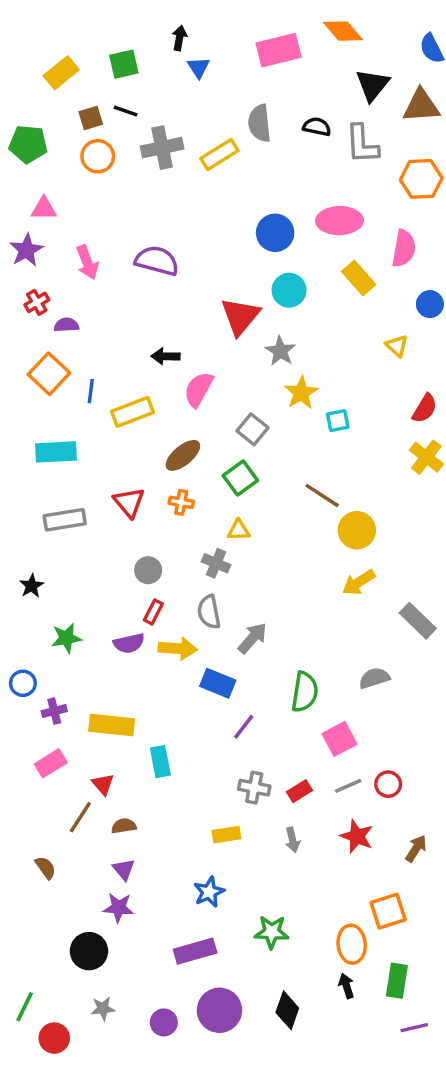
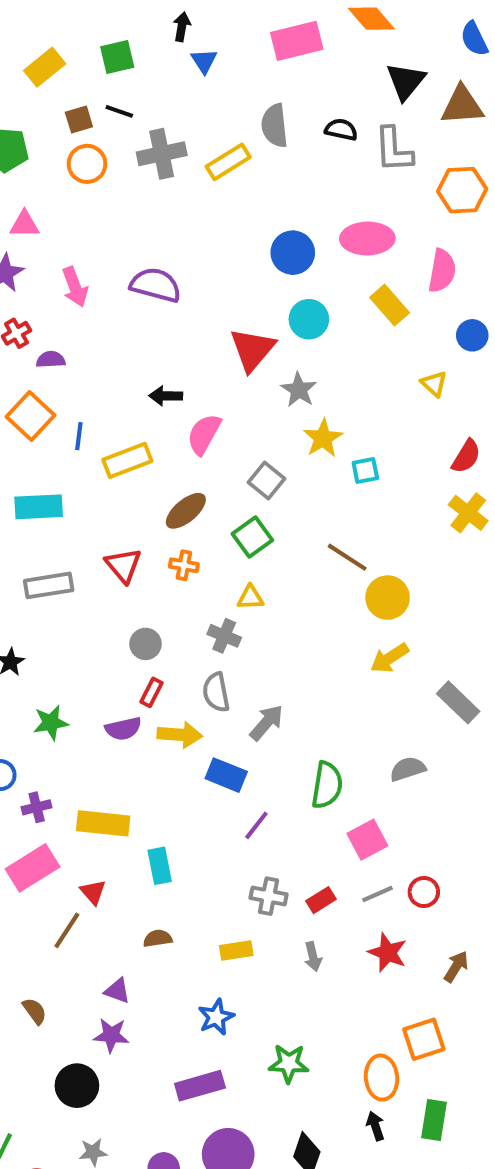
pink rectangle: (51, 763) -> (33, 868), size x1.4
brown semicircle: (124, 826) -> (158, 938), moved
brown semicircle: (46, 868) -> (35, 1011), moved
purple triangle: (124, 869) -> (117, 991), turned -30

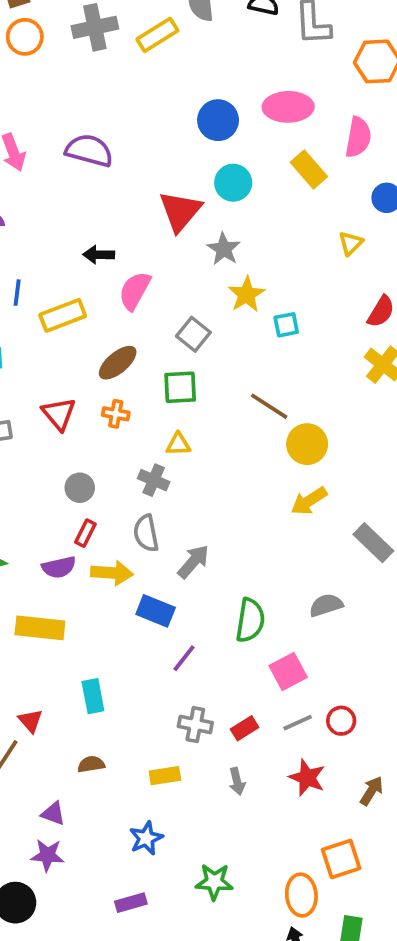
yellow triangle: (434, 384) -> (351, 243), turned 32
green square: (252, 537) -> (180, 387), turned 33
yellow rectangle: (103, 823) -> (40, 628), moved
purple rectangle: (200, 1086) -> (131, 903), size x0.7

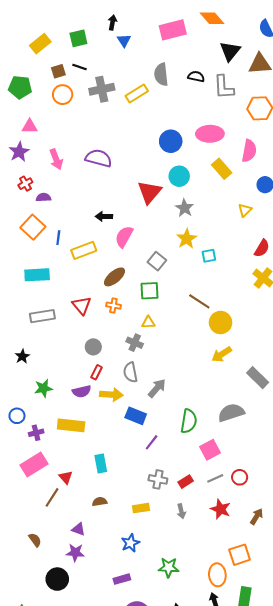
gray star: (224, 249) -> (184, 208), moved
gray semicircle: (326, 605) -> (231, 413), size x1.4

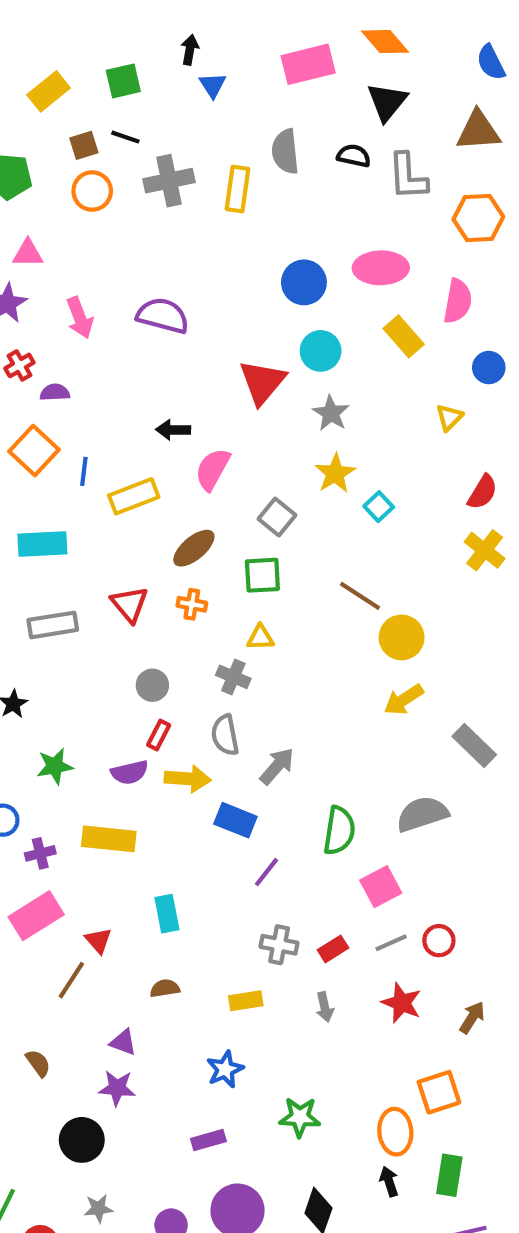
black triangle: (230, 51) -> (387, 102), moved
yellow rectangle: (137, 94) -> (238, 189), turned -50
cyan square: (209, 256) -> (379, 507), turned -32

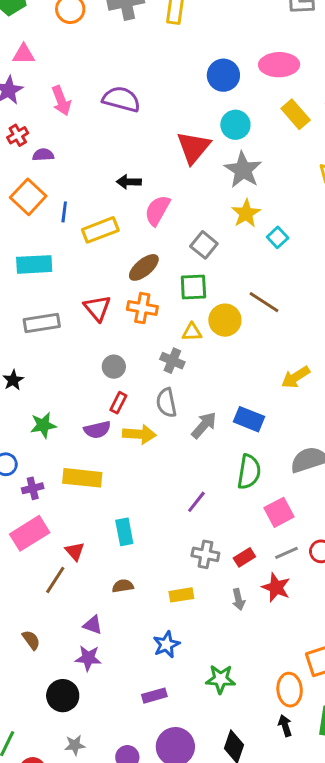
gray star: (331, 413) -> (243, 170), size x1.4
orange cross: (192, 604) -> (142, 308), size x1.4
yellow circle: (402, 637) -> (225, 320), moved
blue rectangle: (235, 820) -> (249, 419), moved
red star: (402, 1003) -> (276, 587), moved

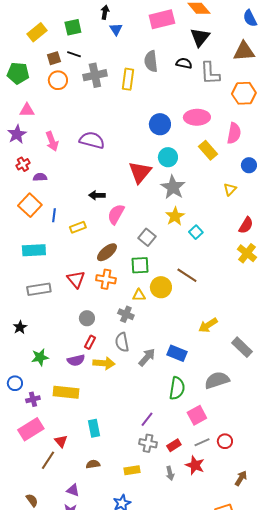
yellow rectangle: (100, 230) -> (78, 227), size x0.7
purple line: (196, 502) -> (147, 419), moved

